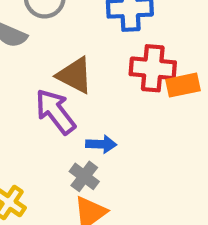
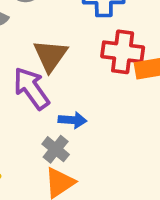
brown triangle: (75, 75) -> (50, 56), turned 36

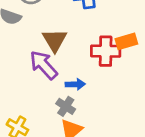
red cross: (123, 52) -> (106, 51), moved

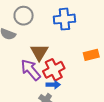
red cross: (106, 51) -> (54, 70), moved, turned -30

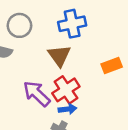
brown triangle: (39, 52) -> (59, 56), moved

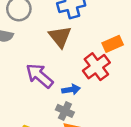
red cross: (66, 90) -> (96, 67), moved

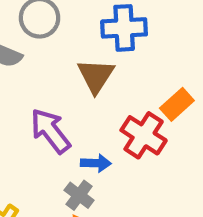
orange rectangle: (113, 44) -> (177, 104), turned -30
red cross: (96, 67) -> (144, 135), turned -32

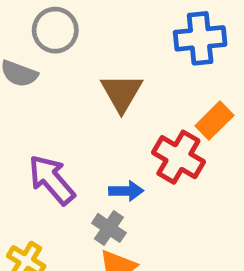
blue cross: (124, 28) -> (200, 38), moved
purple arrow: (50, 131) -> (52, 180), moved

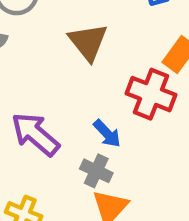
blue arrow: (126, 191) -> (107, 134), turned 56

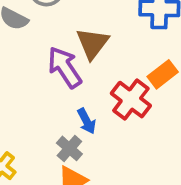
purple arrow: (35, 134) -> (65, 67), moved

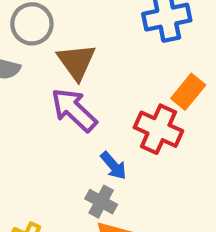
brown triangle: (92, 43) -> (77, 62), moved

